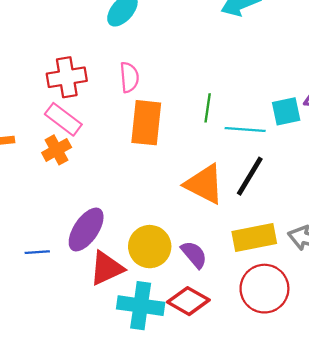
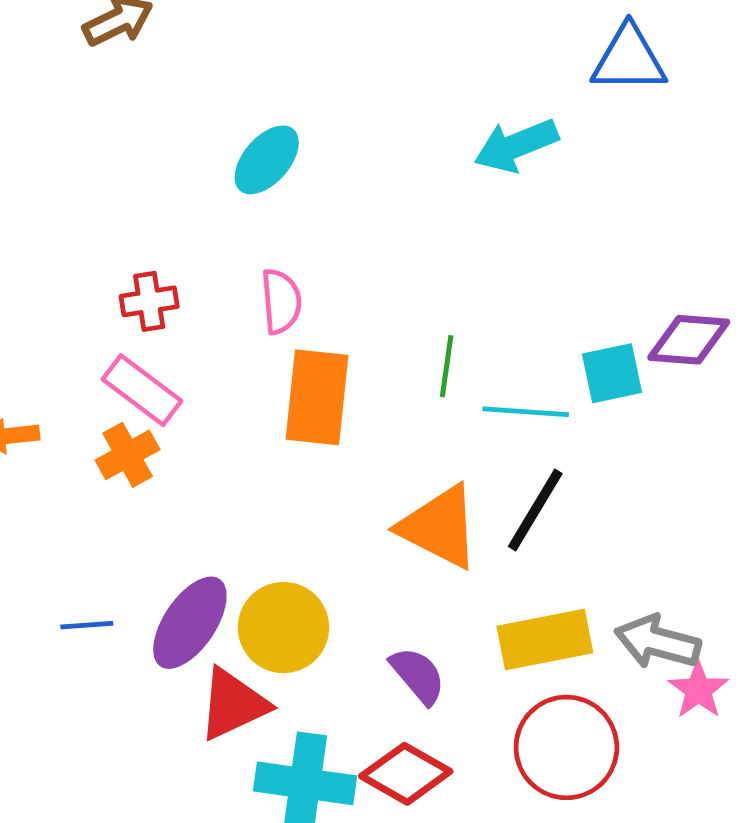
red cross: (67, 77) -> (149, 301), size x0.7
yellow circle: (150, 247) -> (283, 628), moved
blue line: (37, 252) -> (87, 625), moved

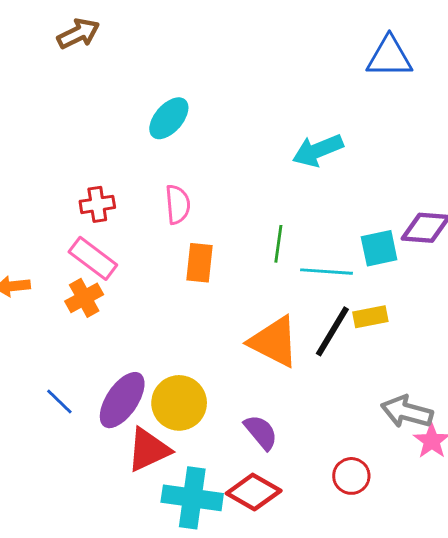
cyan arrow: (516, 145) -> (318, 150), moved
orange rectangle: (317, 397) -> (200, 263), size x0.7
blue line: (87, 625) -> (59, 401), turned 48
yellow rectangle: (545, 640) -> (370, 317), moved, size x0.6
red circle: (566, 747) -> (351, 476), size x0.6

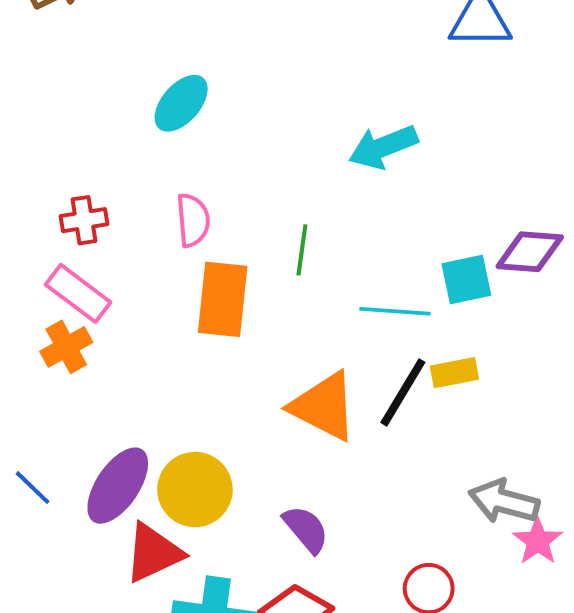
green line: (278, 244) -> (302, 250), moved
orange rectangle: (200, 263) -> (223, 299), size x1.4

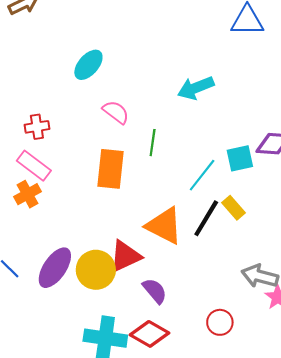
pink semicircle: (193, 220) -> (116, 112), moved, turned -48
cyan line: (395, 311) -> (202, 175), turned -56
yellow rectangle: (454, 373) -> (234, 208), turned 60
red triangle: (153, 553) -> (125, 256), moved

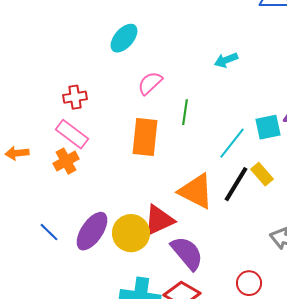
cyan arrow: (196, 88) -> (226, 60), size x0.7
pink semicircle: (116, 112) -> (150, 83), turned -80
purple semicircle: (155, 291) -> (187, 253), size x1.4

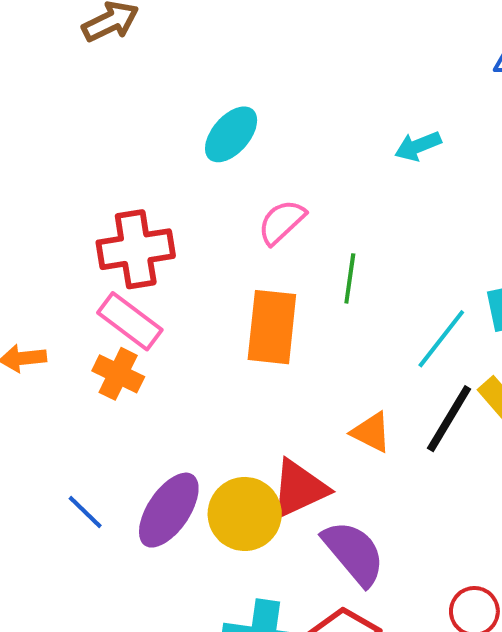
cyan arrow: (226, 60) -> (418, 146), moved
red cross: (75, 97) -> (136, 249), size x1.6
orange cross: (66, 161) -> (118, 374), turned -35
orange triangle: (196, 191) -> (371, 432), size x0.6

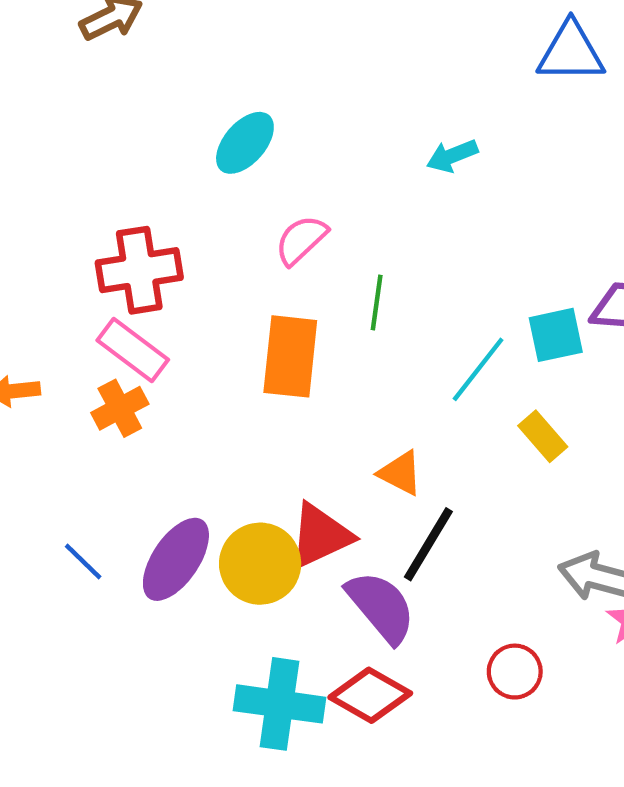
orange cross: (118, 374) -> (120, 408), turned 36
black line: (449, 419) -> (428, 544), moved

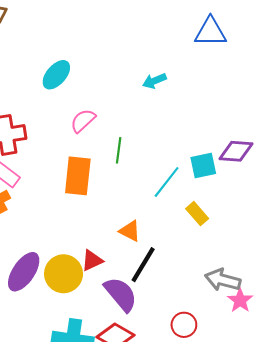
red triangle: (321, 536) -> (92, 261), size x0.7

